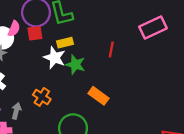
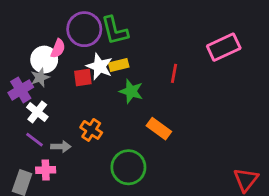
red square: (35, 33) -> (83, 77), moved
white star: (55, 58) -> (99, 66), moved
gray arrow: (16, 111) -> (61, 147), turned 77

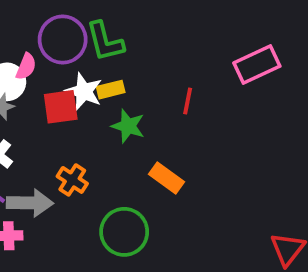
red square: (83, 77) -> (61, 107), size x1.4
gray arrow: (61, 147) -> (30, 203), size x1.6

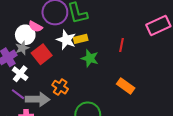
pink semicircle: (26, 66) -> (35, 27), turned 96
red square: (61, 107) -> (42, 54), moved, turned -30
orange rectangle: (166, 178) -> (126, 86), moved

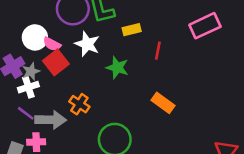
pink semicircle: (35, 27) -> (52, 44), moved
yellow rectangle: (81, 39) -> (132, 30), moved
gray star: (22, 48) -> (31, 71), moved
white cross: (20, 74) -> (28, 87), turned 35

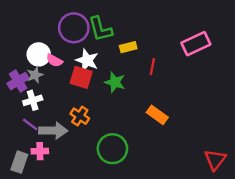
red square: (56, 62) -> (81, 77), moved, turned -35
gray star: (31, 71) -> (35, 75), moved

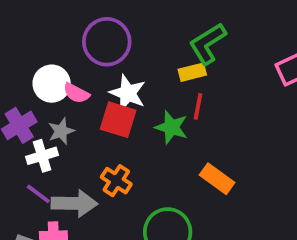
green L-shape: (100, 29) -> (208, 44), moved, turned 72
red line: (152, 67) -> (198, 106), moved
gray star: (35, 75) -> (61, 131), moved
orange rectangle: (157, 115) -> (217, 179), moved

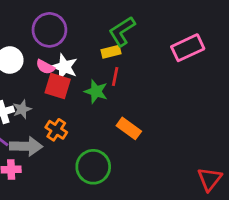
pink semicircle: (76, 93) -> (45, 67), moved
gray star: (61, 131) -> (22, 109), moved

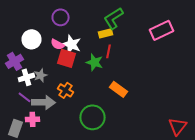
purple circle: (49, 30) -> (60, 17), size x0.7

